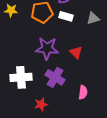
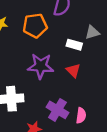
white rectangle: (66, 16) -> (74, 45), moved
purple cross: (55, 77) -> (57, 110), moved

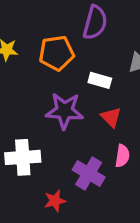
white rectangle: (74, 45) -> (100, 80), moved
pink semicircle: (81, 115) -> (122, 156), moved

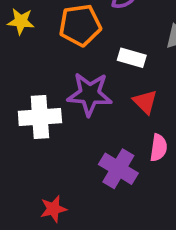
white cross: (23, 157) -> (40, 117), moved
red star: (55, 201) -> (53, 209), moved

